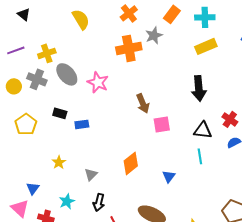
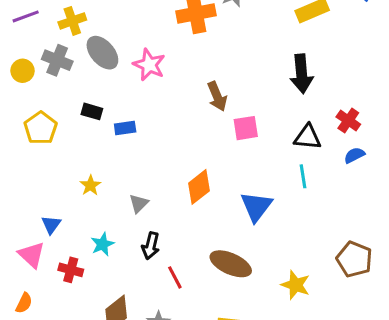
blue triangle: (169, 176) -> (256, 207), size x1.6

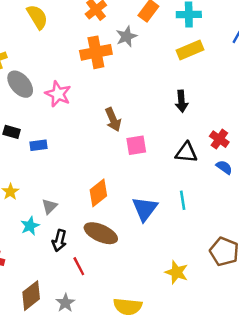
black arrow: (302, 74) -> (181, 101), size x0.7
blue semicircle: (354, 155) -> (224, 167), turned 63
cyan line: (303, 176) -> (183, 200), moved
cyan star: (102, 244) -> (30, 226), moved
brown ellipse: (231, 264) -> (101, 233), moved

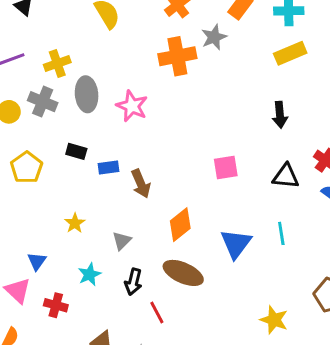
gray ellipse: (20, 84) -> (87, 94), turned 36
brown arrow: (113, 120) -> (141, 184), moved
cyan star: (30, 226) -> (89, 274), moved

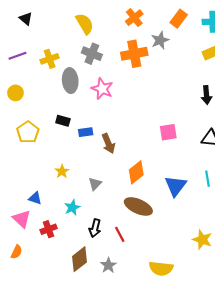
gray cross: (43, 102) -> (92, 54), moved
blue triangle: (37, 261) -> (35, 198), turned -48
black arrow: (133, 282) -> (95, 228), moved
red cross: (56, 305) -> (49, 229), turned -35

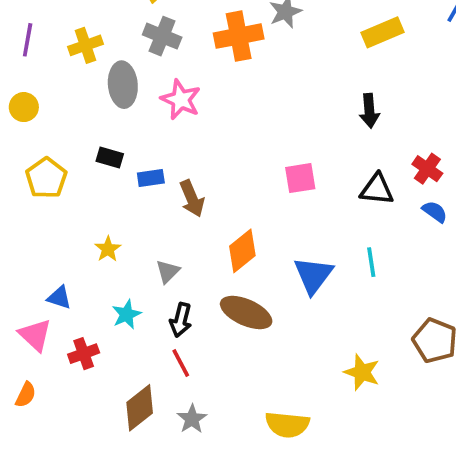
purple line: (18, 56) -> (28, 40), turned -60
black arrow: (95, 228) -> (181, 320), moved
red line: (120, 234) -> (181, 363), moved

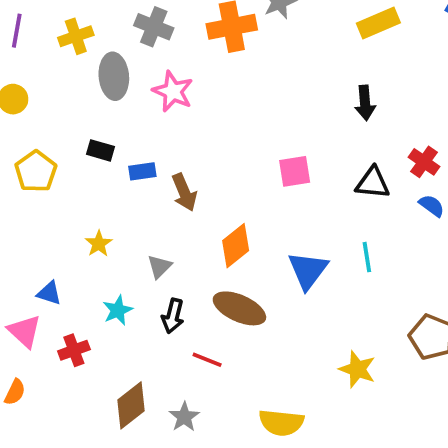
red line: (181, 363) -> (207, 360), moved, turned -40

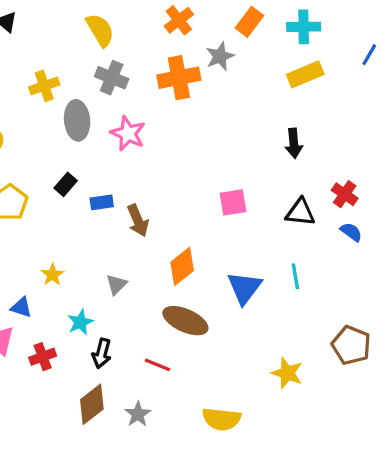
black rectangle: (101, 150) -> (66, 184), turned -65
yellow star: (99, 244) -> (52, 275), moved
black arrow: (173, 316) -> (102, 353), moved

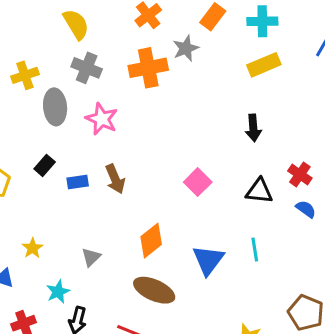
pink square: (233, 202) -> (198, 182), turned -36
brown arrow: (138, 220) -> (115, 179), moved

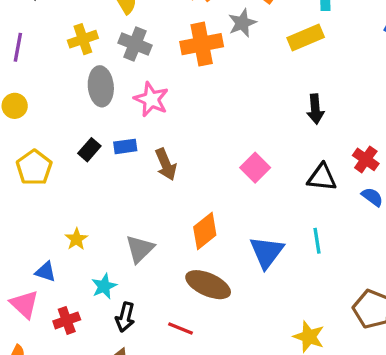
yellow rectangle: (264, 65) -> (306, 38), moved
yellow cross: (25, 75) -> (83, 39), moved
blue rectangle: (78, 182) -> (125, 146), moved
gray triangle: (91, 257) -> (140, 249), size x1.4

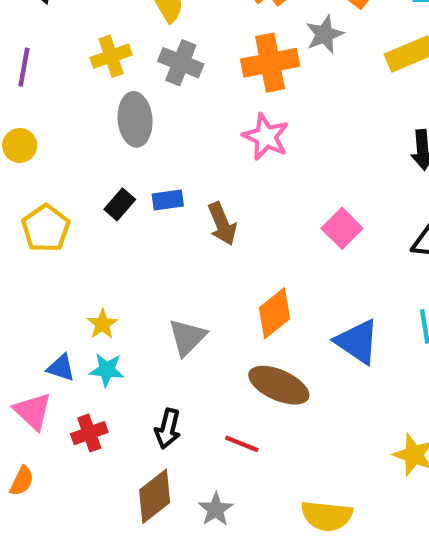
pink star: (151, 99) -> (266, 137), moved
blue triangle: (267, 252) -> (357, 342), turned -33
cyan star: (104, 286) -> (107, 370), moved, turned 30

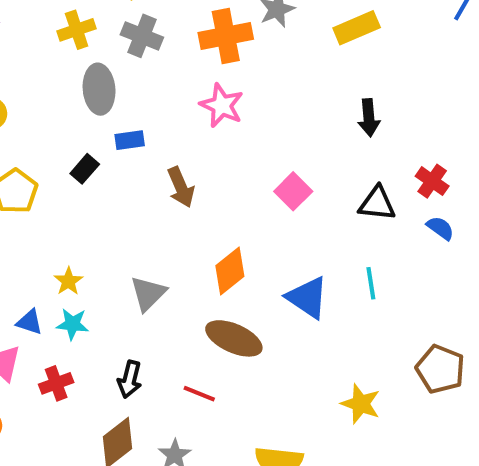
blue rectangle: (168, 200) -> (130, 140), moved

